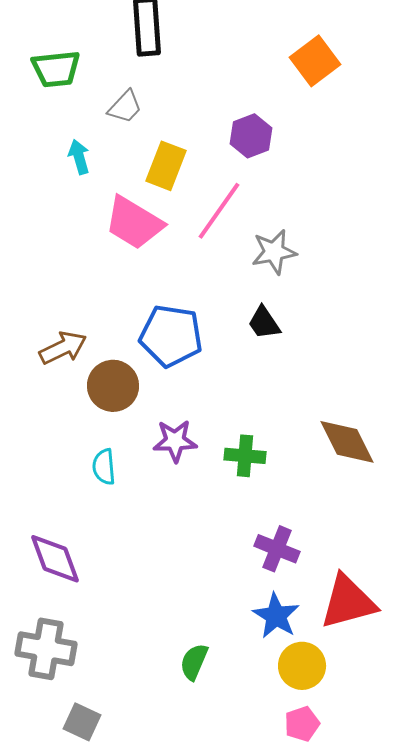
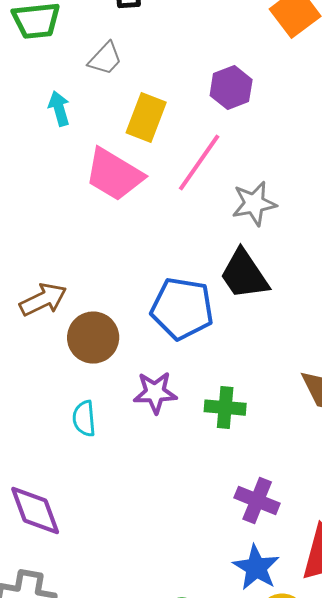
black trapezoid: (264, 323) -> (244, 275), size x1.5
blue pentagon: (171, 336) -> (182, 309), moved

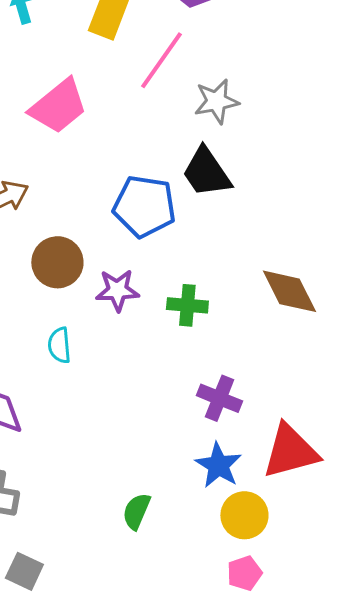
pink trapezoid: (114, 175) -> (58, 106), moved, turned -70
brown circle: (93, 338) -> (57, 262), moved
cyan semicircle: (84, 419) -> (59, 345), moved

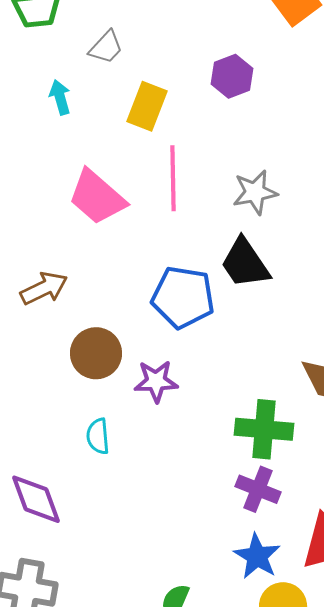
pink line: (161, 60) -> (173, 178), moved, turned -36
pink trapezoid: (58, 106) -> (97, 197), turned 80
green cross: (187, 305) -> (264, 429), moved, size x1.4

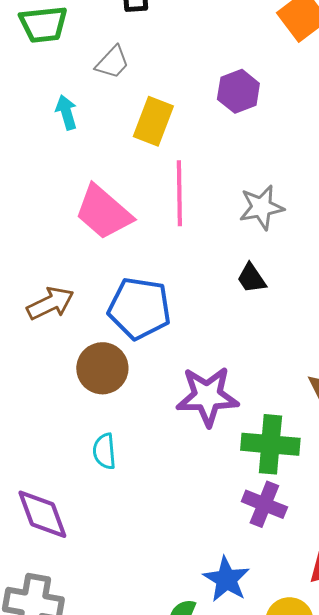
black trapezoid: (245, 263) -> (251, 278), size x0.6
blue pentagon: (183, 297) -> (139, 308), moved
purple star: (156, 381) -> (207, 396), moved, size x1.4
blue star: (257, 556) -> (226, 579), moved

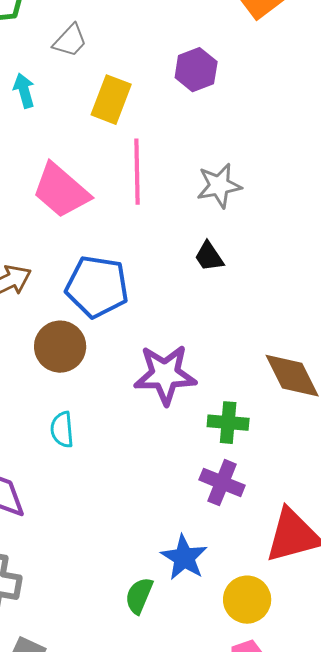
green cross: (270, 444) -> (228, 423), size x0.7

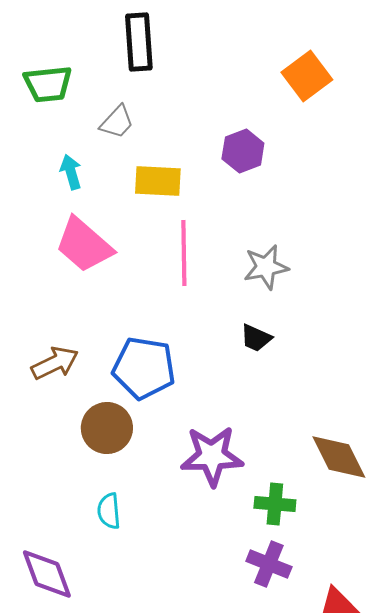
yellow rectangle: (111, 100) -> (158, 181), turned 72
pink trapezoid: (61, 191) -> (84, 245), moved
black trapezoid: (209, 257) -> (256, 338), turned -32

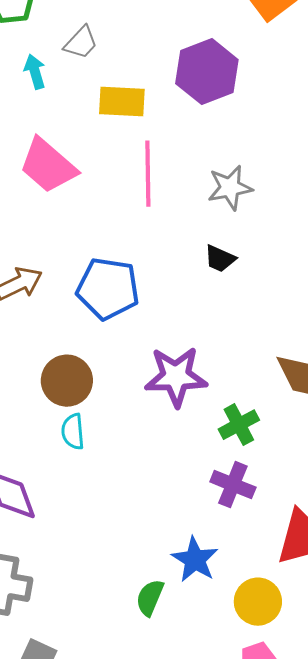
purple hexagon: (243, 151) -> (207, 72), size x1.5
cyan arrow: (71, 172) -> (35, 72), moved
brown circle: (107, 428) -> (67, 381), moved
green cross: (275, 504) -> (239, 425), turned -33

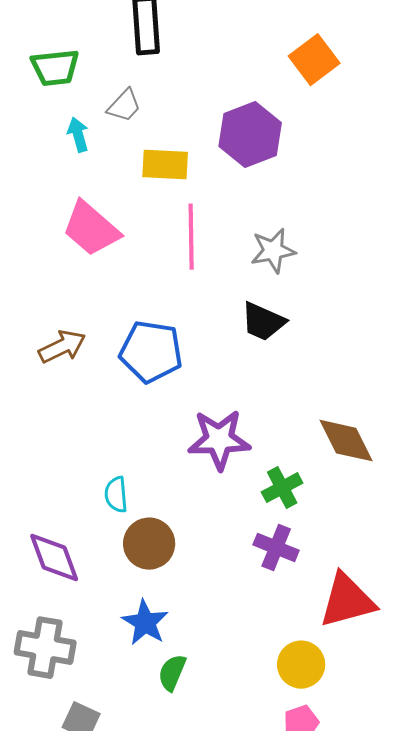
black trapezoid: (220, 259) -> (263, 322), size x1.4
brown circle: (67, 381) -> (149, 544), moved
blue star: (195, 560) -> (145, 623), moved
green semicircle: (150, 598) -> (172, 673), moved

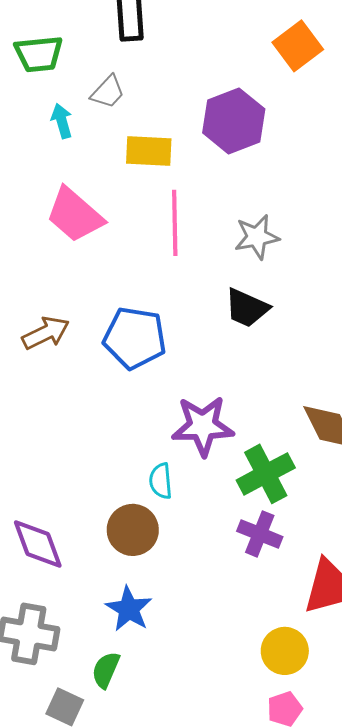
green cross: (282, 488) -> (266, 474), size x1.4
cyan semicircle: (116, 495) -> (161, 481), moved
green semicircle: (172, 673) -> (106, 670), moved

